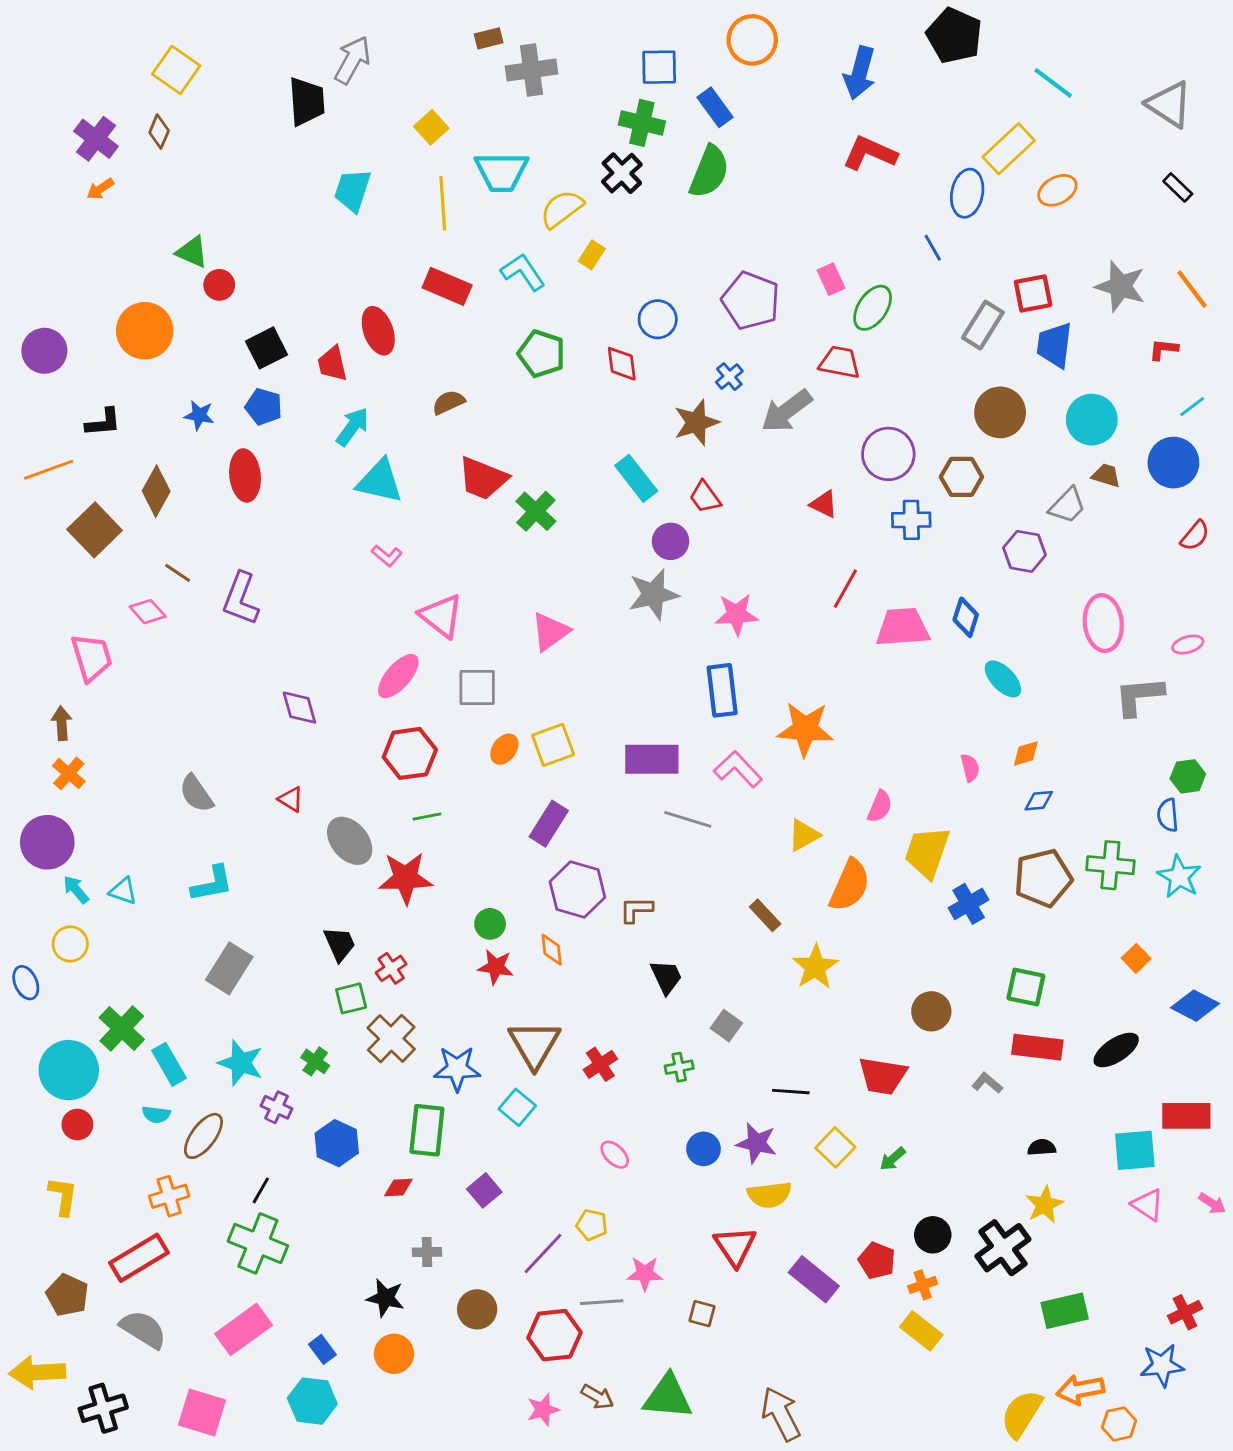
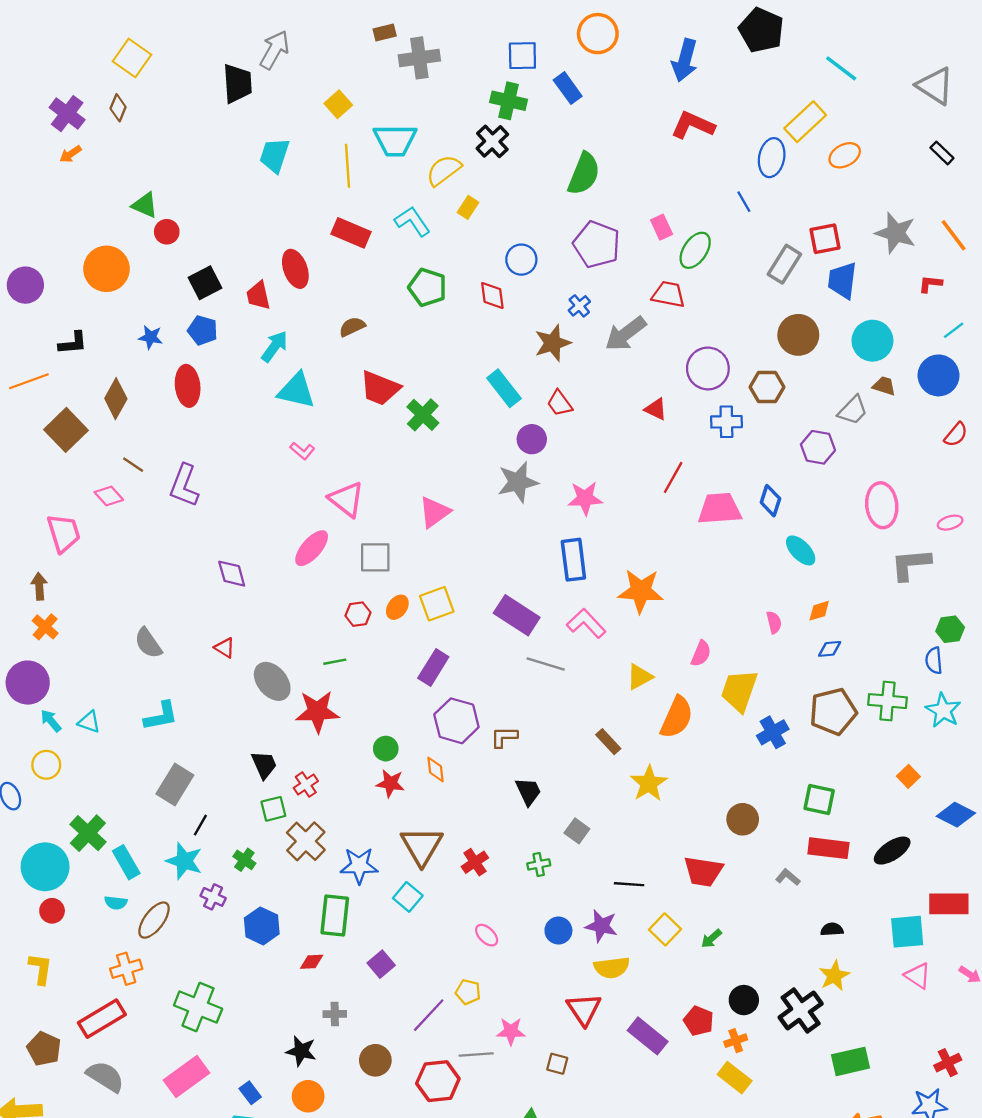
green semicircle: (709, 172) -> (584, 174), moved
red hexagon: (410, 753) -> (358, 614), moved, size x0.6
purple rectangle: (652, 759) -> (517, 615), turned 33
black line: (261, 1190) -> (200, 825), moved

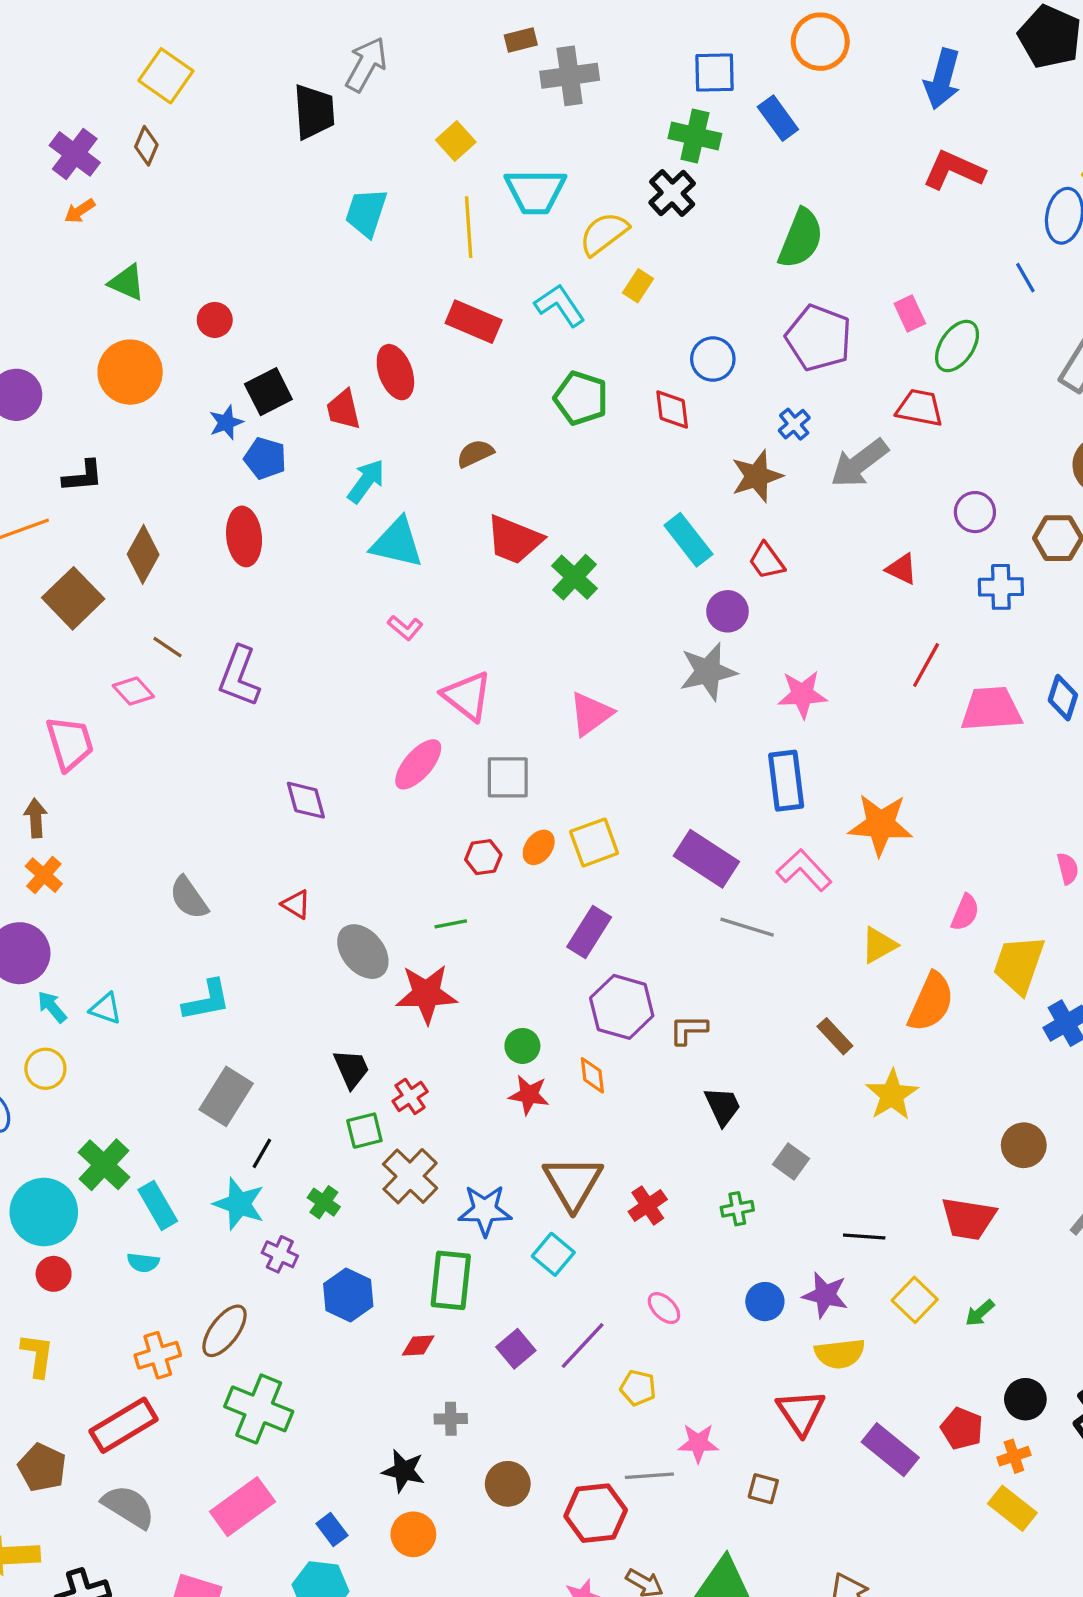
green triangle: (145, 205) -> (127, 283), moved
blue star: (151, 337) -> (226, 423), moved, turned -30
purple circle: (708, 368) -> (975, 512), size x0.7
brown ellipse: (154, 920) -> (225, 1331), moved
purple line: (429, 1015) -> (583, 1345), moved

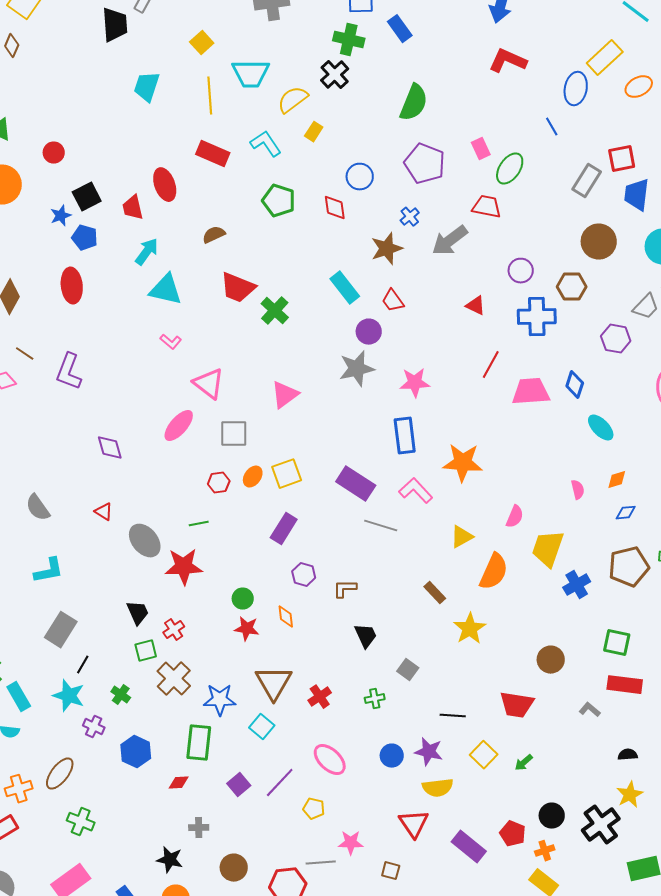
blue cross: (1001, 587) -> (537, 317), size x1.4
purple hexagon: (622, 1007) -> (304, 575), size x0.6
pink ellipse: (664, 1308) -> (330, 760), size x1.6
green cross: (259, 1409) -> (81, 822), size x0.7

